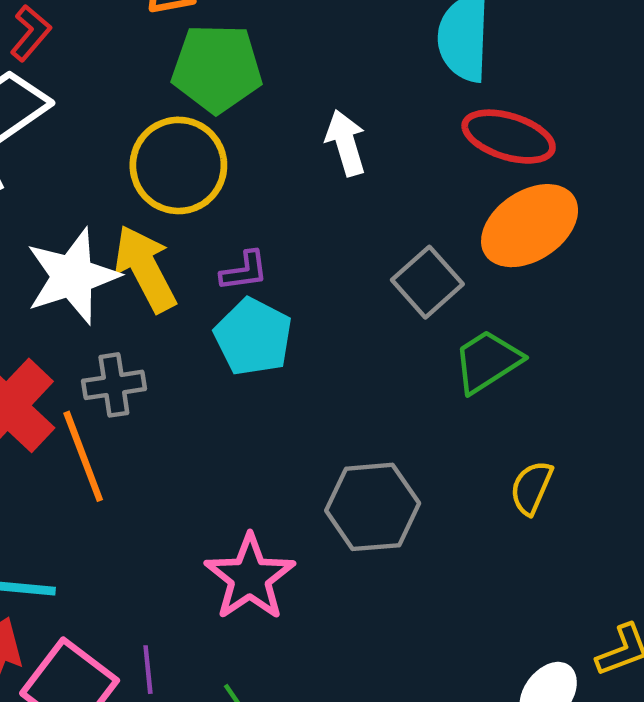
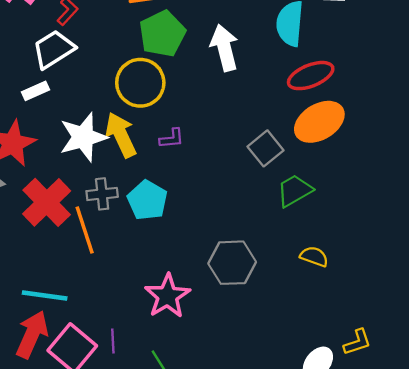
green pentagon: (217, 68) -> (162, 34), turned -30
red ellipse: (509, 137) -> (311, 76), turned -42
white arrow: (346, 143) -> (224, 48), moved, size x1.4
cyan pentagon: (253, 337) -> (147, 200), moved
yellow semicircle: (531, 488) -> (314, 256), turned 84

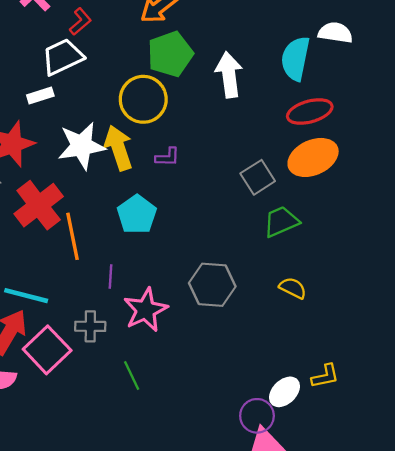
gray cross: (102, 194) -> (90, 326), moved
purple line: (113, 341) -> (111, 276), moved

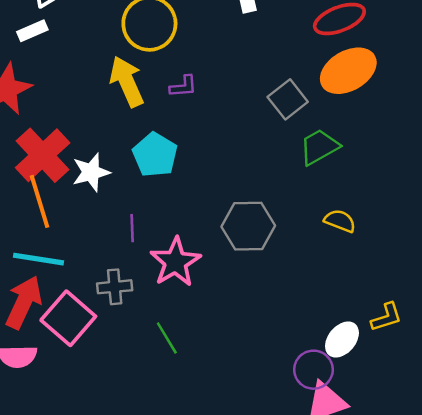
white star: (82, 146) -> (91, 172), moved, size x0.7
orange line: (72, 236) -> (39, 201), moved

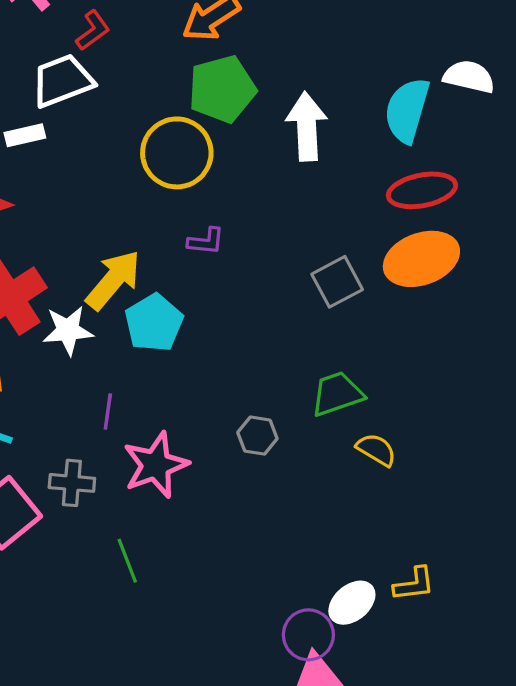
yellow arrow: (127, 81) -> (113, 280), moved, turned 54
green trapezoid: (319, 147) -> (337, 394), moved
gray hexagon: (248, 226) -> (257, 436), size x0.6

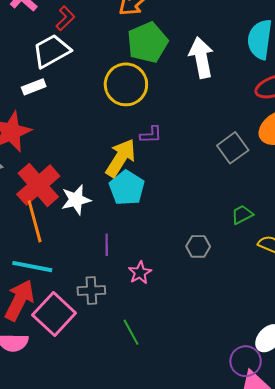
yellow arrow: (113, 280) -> (121, 158), moved
green trapezoid: (337, 394) -> (242, 215), size x0.7
pink star: (156, 465) -> (140, 273), size x0.6

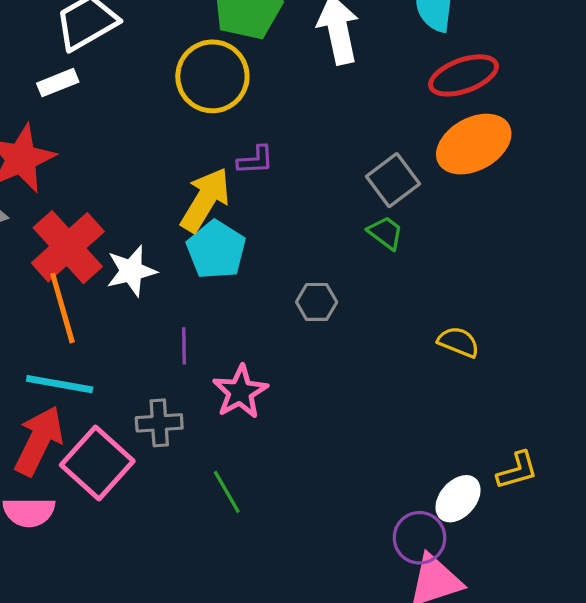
green trapezoid: (242, 215) -> (386, 233), moved, turned 65
gray hexagon: (198, 246) -> (317, 302), moved
pink star: (140, 273) -> (240, 392), size x1.4

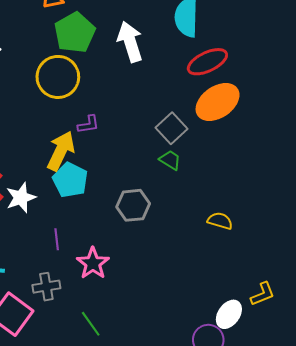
gray hexagon: (317, 302) -> (133, 205), size x1.4

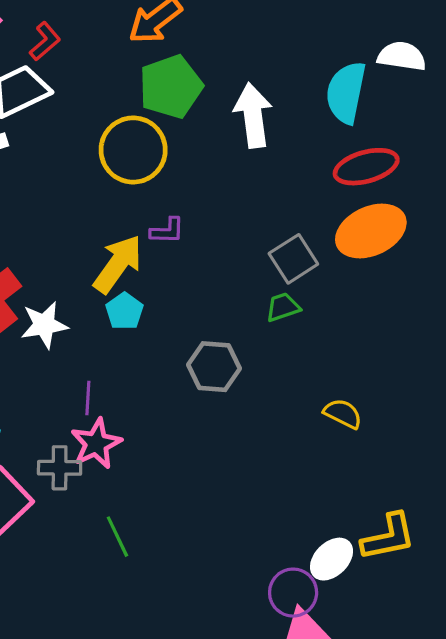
green trapezoid: (170, 160) -> (283, 307), turned -60
cyan pentagon: (70, 180) -> (124, 311), size x0.7
pink star: (93, 263) -> (96, 444), moved
yellow L-shape: (263, 294) -> (388, 537), size x1.4

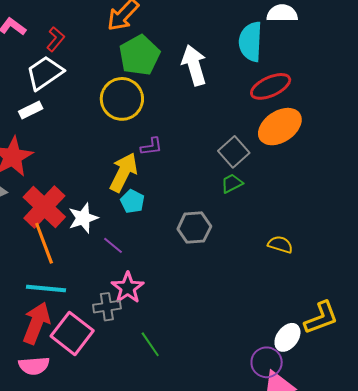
purple line: (88, 398) -> (113, 245), moved, turned -45

